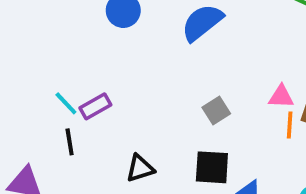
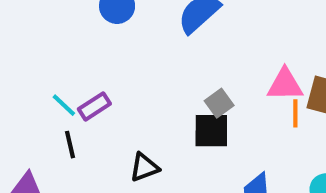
pink triangle: (281, 97) -> (285, 85), size x1.4
black square: (212, 167) -> (211, 131), moved

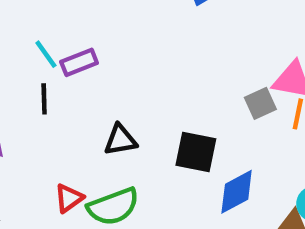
gray square: (219, 103) -> (260, 103), moved
black square: (211, 131) -> (196, 152), moved

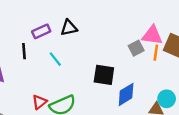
cyan line: (46, 54) -> (55, 59), moved
black triangle: (120, 140) -> (69, 28), moved

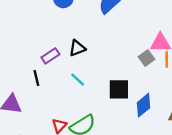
cyan line: (55, 59) -> (78, 80), moved

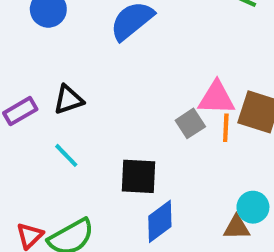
blue diamond: (144, 105) -> (160, 221), moved

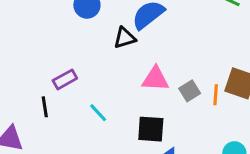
pink triangle: (216, 98) -> (155, 79), moved
black triangle: (68, 100) -> (125, 38), moved

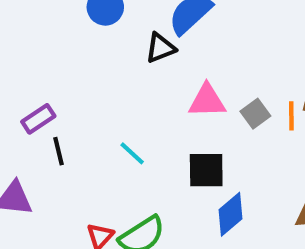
purple rectangle: (65, 79) -> (38, 119), moved

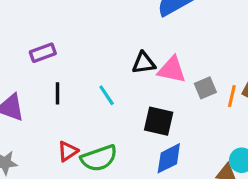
black triangle: (160, 48) -> (144, 63), moved
black line: (58, 151) -> (57, 93), moved

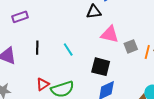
purple rectangle: (43, 53) -> (20, 17), moved
black triangle: (144, 63) -> (94, 12), moved

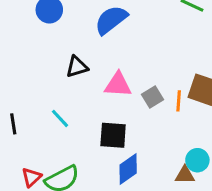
black triangle: (94, 12) -> (77, 67), moved

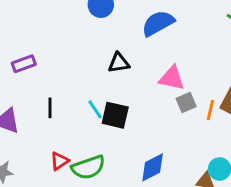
pink triangle: (118, 85) -> (172, 78), moved
black square: (113, 135) -> (115, 115), moved

